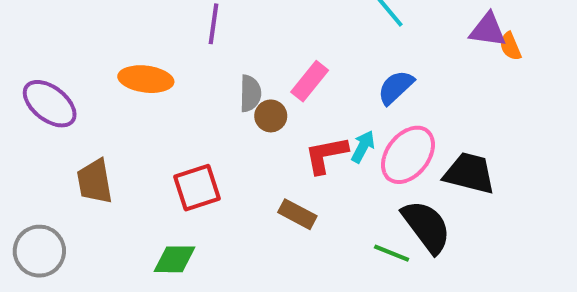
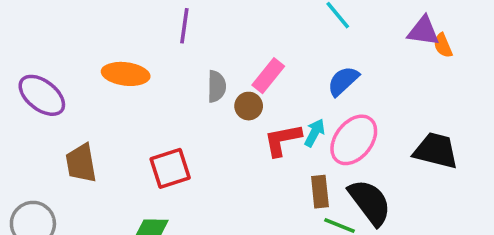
brown circle: (271, 116) -> (249, 106), moved
black trapezoid: (469, 173) -> (436, 151), moved
brown rectangle: (297, 214) -> (320, 192), moved, turned 56

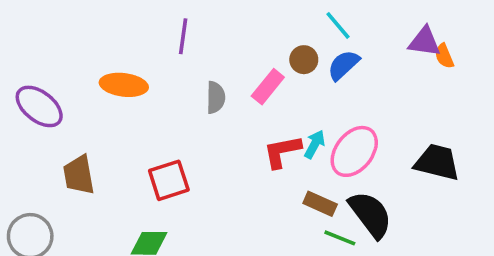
blue semicircle: (343, 81) -> (343, 65), moved
brown circle: (249, 106) -> (304, 60), moved
brown rectangle: (320, 192) -> (320, 204), turned -60

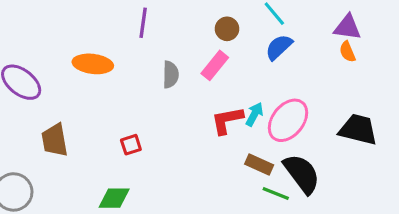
orange semicircle: (444, 56) -> (347, 52), moved
brown circle: (304, 60) -> (227, 29), moved
red square: (169, 180) -> (131, 145), size x0.6

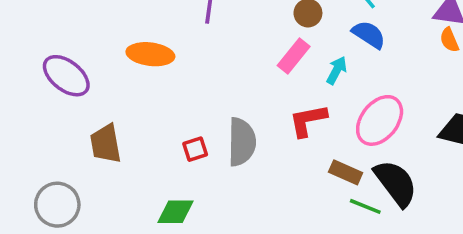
blue semicircle: (279, 47) -> (369, 35), turned 76
gray semicircle: (171, 75) -> (242, 142), moved, size x1.5
cyan arrow: (254, 114) -> (337, 70), moved

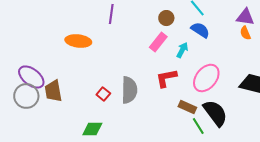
purple ellipse: (66, 76) -> (31, 77), moved
red square: (195, 149) -> (103, 94), turned -32
gray circle: (57, 205) -> (26, 96), moved
green line: (365, 206) -> (198, 126), turned 36

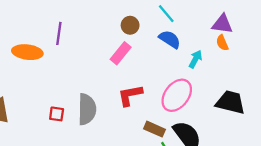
purple line: (111, 14) -> (59, 33), moved
cyan arrow: (182, 50) -> (195, 59), moved
red square: (103, 94) -> (57, 114), turned -32

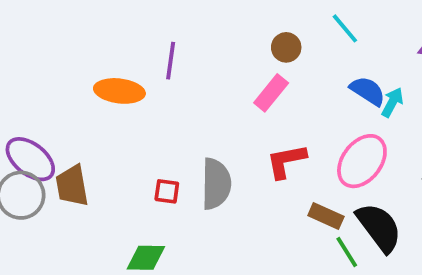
blue semicircle: (170, 39) -> (368, 91), moved

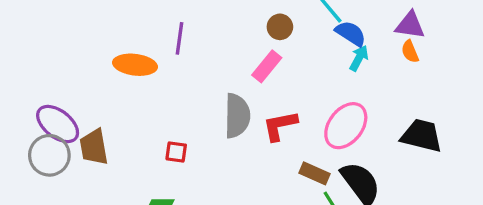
blue semicircle: (368, 91) -> (351, 33), moved
cyan arrow: (392, 102) -> (359, 58), moved
gray semicircle: (216, 184) -> (237, 116), moved

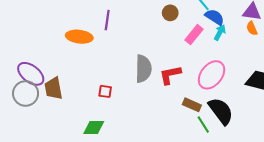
pink rectangle: (267, 66) -> (194, 35), moved

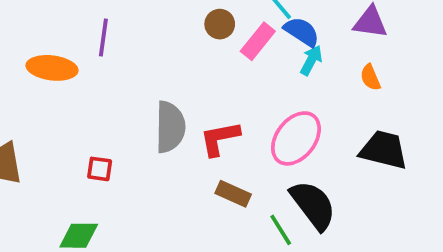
orange semicircle: (252, 28) -> (370, 77), moved
pink rectangle: (194, 35) -> (258, 41), moved
brown rectangle: (192, 105) -> (233, 194), moved

